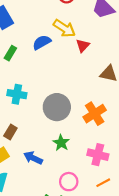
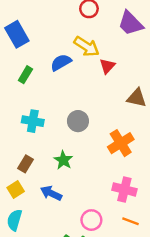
gray circle: (57, 107) -> (78, 121), moved, size x0.7
green star: (61, 143) -> (63, 160), moved
orange line: (103, 183) -> (131, 221), turned 48

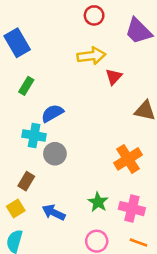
yellow arrow: (87, 47) -> (91, 56), turned -40
blue semicircle: (61, 62) -> (52, 113), moved
gray circle: (78, 121) -> (55, 154), moved
green star: (63, 160) -> (98, 202), moved

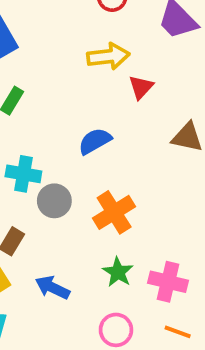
blue semicircle: (52, 113) -> (95, 141), moved
orange cross: (128, 159) -> (114, 212), moved

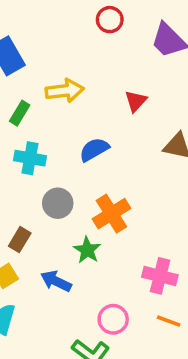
yellow arrow: (108, 56) -> (65, 91), moved
cyan cross: (23, 174) -> (30, 158), moved
green star: (118, 272) -> (87, 250), moved

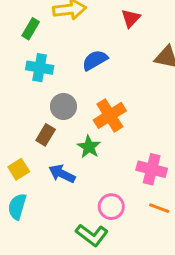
brown rectangle: (20, 240) -> (46, 135), moved

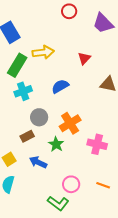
green rectangle: (31, 29) -> (17, 65), size x1.6
cyan cross: (40, 68) -> (23, 91), turned -30
brown rectangle: (46, 135) -> (27, 136), turned 32
pink cross: (152, 169) -> (97, 144), moved

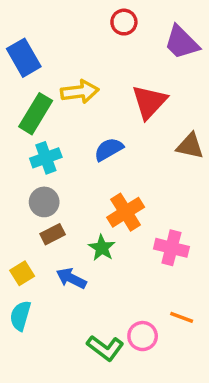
red triangle: (84, 58) -> (149, 102), size x1.6
gray circle: (39, 117) -> (44, 202), moved
pink circle: (71, 184) -> (143, 336), moved

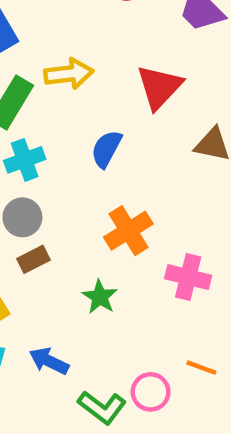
blue semicircle: (109, 149) -> (106, 149), turned -32
green star: (102, 248) -> (100, 297), moved
blue arrow: (71, 278) -> (49, 361), moved

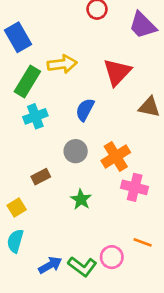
gray circle: (22, 217) -> (76, 151), moved
orange cross: (128, 231) -> (116, 157), moved
blue arrow: (49, 361) -> (50, 265), moved, turned 125

